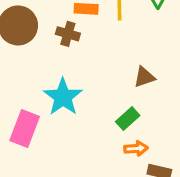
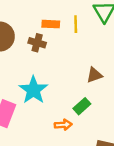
orange arrow: (136, 148) -> (63, 125), moved

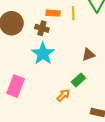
cyan star: (33, 90) -> (43, 54), moved
orange arrow: (63, 125) -> (63, 95), turned -40

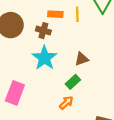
brown triangle: (89, 55) -> (82, 59), moved
green rectangle: (78, 80) -> (73, 82), moved

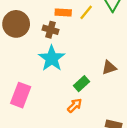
yellow line: (77, 14) -> (86, 12), turned 40
brown triangle: (82, 59) -> (109, 68), moved

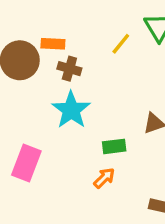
orange rectangle: (63, 12) -> (53, 44), moved
green rectangle: (82, 84) -> (114, 146), turned 35

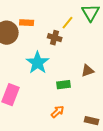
brown cross: (69, 69) -> (55, 38), moved
orange arrow: (104, 178) -> (58, 112), moved

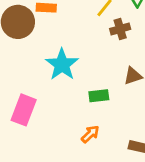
brown cross: (55, 38) -> (120, 29), moved, turned -32

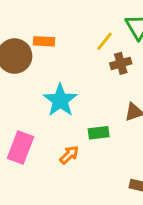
orange arrow: (90, 134) -> (69, 155), moved

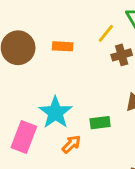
orange rectangle: (44, 41) -> (63, 46), moved
cyan star: (60, 100) -> (55, 113), moved

